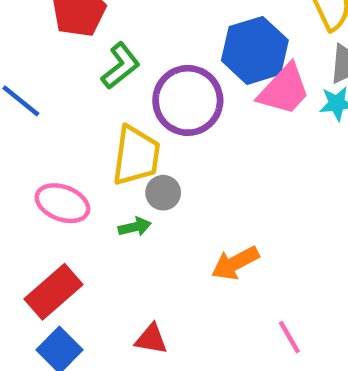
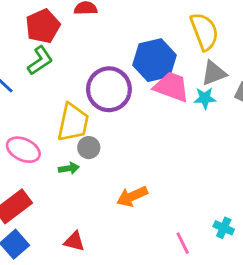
green L-shape: (121, 66) -> (40, 61), moved
pink trapezoid: (284, 90) -> (172, 87), turned -117
pink line: (289, 337) -> (183, 243), moved

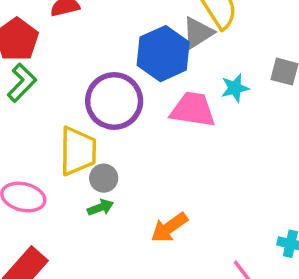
gray triangle: (214, 73) -> (198, 33), moved
pink trapezoid: (172, 87) -> (193, 109), moved
green arrow: (69, 168) -> (100, 207), moved

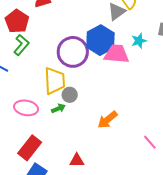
blue hexagon: (163, 54) -> (100, 40), moved
green arrow: (100, 207) -> (58, 108), moved

